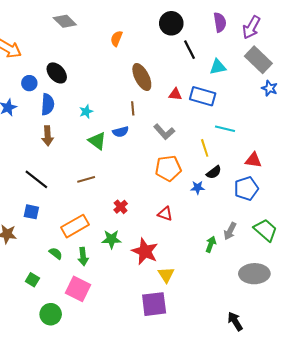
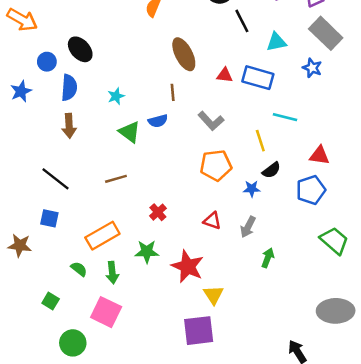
blue star: (270, 88) -> (312, 68), moved
gray arrow: (230, 231) -> (248, 227), moved
gray ellipse: (254, 274) -> (336, 311), moved

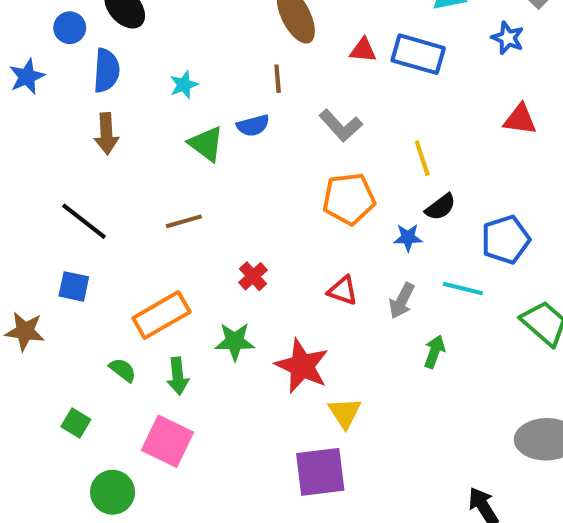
cyan line: (285, 117) -> (463, 288), moved
red triangle: (320, 155) -> (520, 119), moved

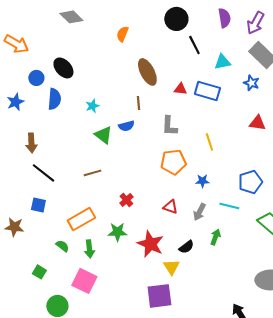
gray L-shape: (341, 126) -> (169, 126), turned 45
brown arrow: (106, 134) -> (31, 143), moved
black semicircle: (441, 207) -> (186, 247), moved

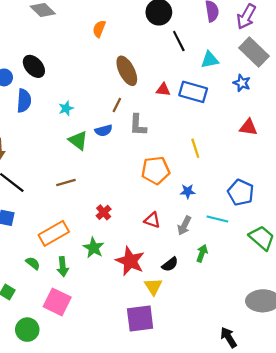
brown line: (138, 103) -> (117, 105), turned 32
gray L-shape: (169, 126) -> (138, 125), moved
blue pentagon: (250, 182) -> (241, 192), turned -30
green star: (117, 232) -> (94, 248), turned 30

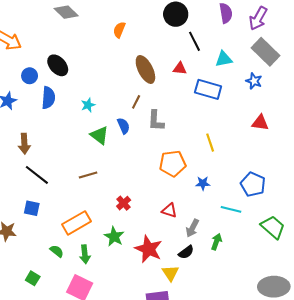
red triangle: (163, 90) -> (180, 68), moved
blue semicircle: (104, 131) -> (124, 126), turned -98
gray arrow: (184, 226) -> (192, 228), moved

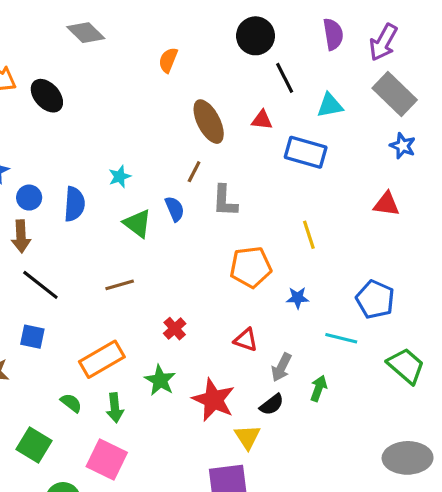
black ellipse: (58, 65) -> (47, 96), moved
blue circle: (30, 76) -> (29, 198), moved
blue star: (254, 81) -> (403, 146), moved
blue semicircle: (48, 98) -> (74, 204), moved
green square: (33, 278) -> (34, 445), size x1.5

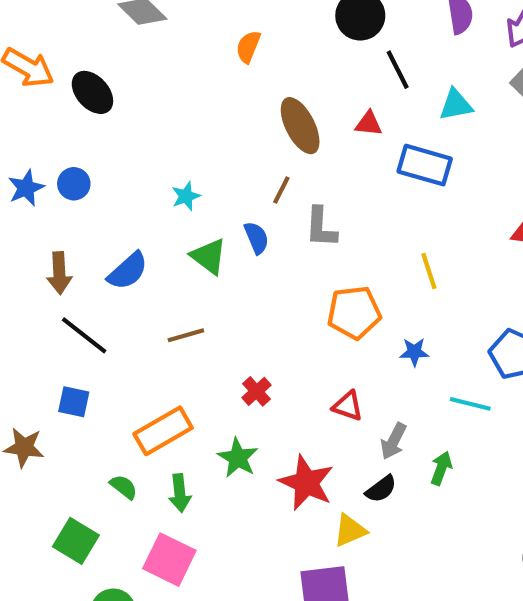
blue circle: (29, 198) -> (74, 184), moved
blue semicircle: (74, 204) -> (128, 271), moved, turned 44
yellow triangle: (247, 437) -> (350, 530), turned 40

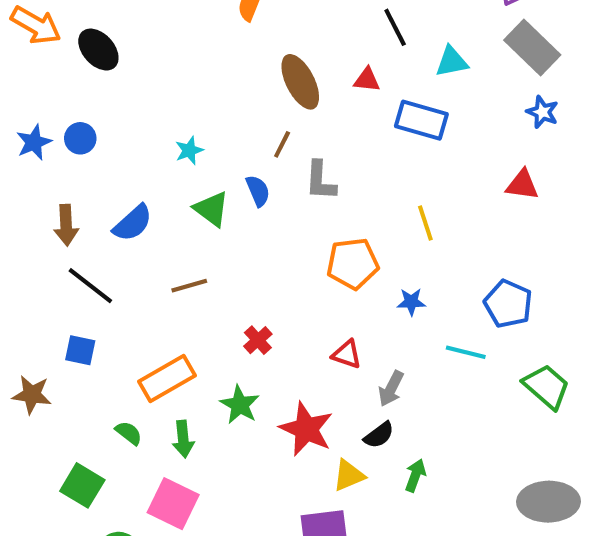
green arrow: (441, 468) -> (415, 475), moved

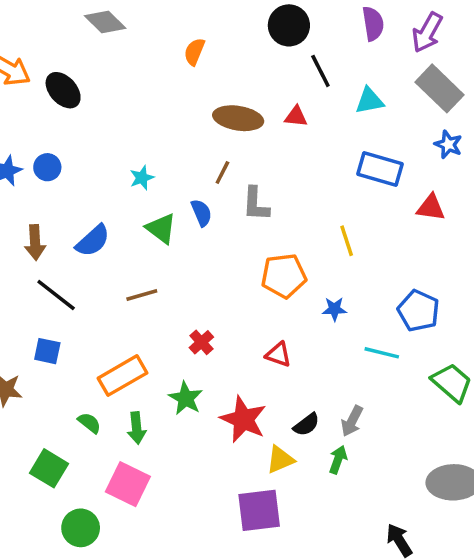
brown ellipse: (300, 82) -> (238, 118), turned -54
blue rectangle: (421, 120) -> (380, 169), moved
gray arrow: (391, 389) -> (352, 421), moved

